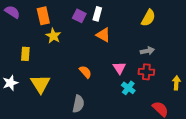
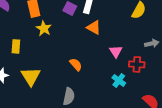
gray arrow: (147, 51) -> (152, 43), moved
pink triangle: (119, 68) -> (116, 51), moved

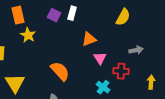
orange triangle: (94, 27) -> (89, 39), moved, turned -49
orange semicircle: (76, 64) -> (60, 71), size x1.5

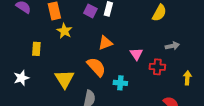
orange triangle: (89, 39) -> (105, 43), moved
yellow triangle: (15, 83) -> (64, 79), moved
cyan cross: (103, 87) -> (120, 83), moved, turned -32

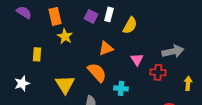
yellow semicircle: (159, 13) -> (130, 25), moved
gray arrow: (172, 46) -> (173, 51), size x1.5

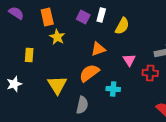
orange semicircle: (97, 72) -> (89, 73), turned -85

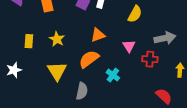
yellow semicircle: (122, 26) -> (135, 14), moved
yellow star: (57, 37) -> (57, 39), moved
cyan cross: (113, 89) -> (113, 75), turned 32

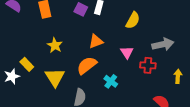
yellow rectangle: (29, 41) -> (27, 64), moved, turned -48

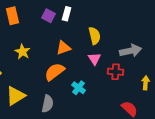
yellow semicircle: (133, 20) -> (95, 36), moved, turned -42
yellow triangle: (55, 77) -> (16, 96), moved, turned 30

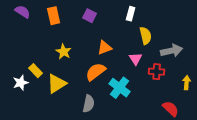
white rectangle: (67, 14) -> (131, 14), moved
yellow semicircle: (95, 36) -> (146, 36), moved
cyan cross: (79, 88) -> (120, 88), size x1.5
yellow triangle: (16, 96) -> (57, 84), moved

